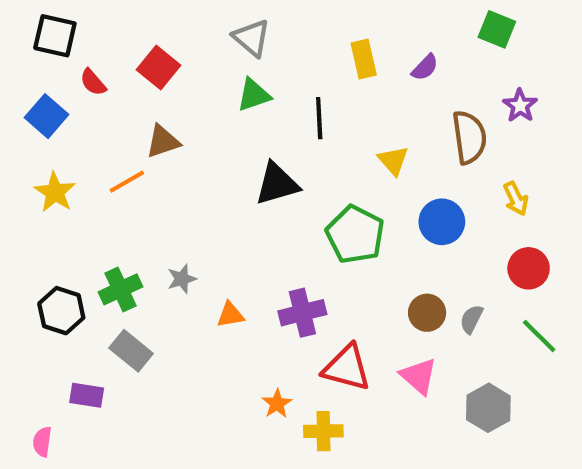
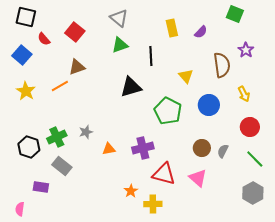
gray hexagon: (488, 408) -> (253, 193), moved

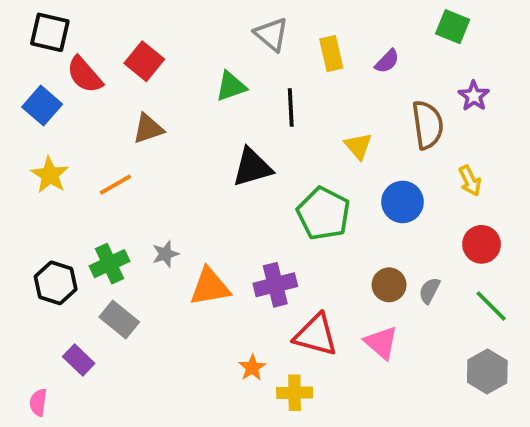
gray triangle: (119, 18) -> (271, 34), moved
red semicircle: (44, 39) -> (85, 75), size x1.5
orange line: (60, 86) -> (115, 185), moved
orange triangle: (109, 149) -> (210, 287), size x1.6
purple rectangle: (41, 187) -> (79, 360), turned 35

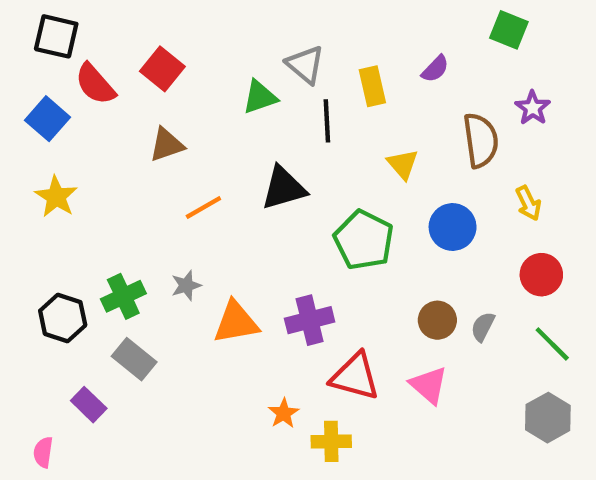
gray triangle: (271, 34) -> (305, 65), moved
yellow rectangle: (331, 54) -> (372, 86), moved
orange line: (115, 185) -> (203, 208), moved

